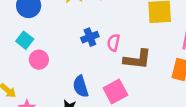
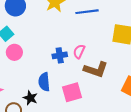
blue cross: (90, 37) -> (60, 55), moved

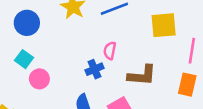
pink semicircle: (79, 51) -> (110, 51), moved

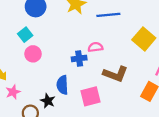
yellow square: (164, 25) -> (144, 39), turned 30
pink semicircle: (110, 51) -> (95, 47), turned 56

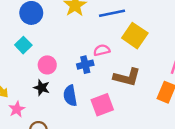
yellow square: (144, 39) -> (135, 36), moved
pink circle: (33, 54) -> (47, 65), moved
black star: (48, 101) -> (42, 88), moved

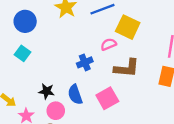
pink semicircle: (102, 50) -> (109, 44), moved
pink circle: (47, 65) -> (56, 111), moved

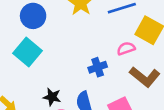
cyan square: (22, 53) -> (28, 52), size x1.5
brown L-shape: (127, 68) -> (145, 77), turned 30

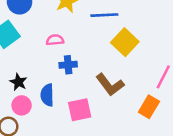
pink semicircle: (126, 48) -> (55, 40), moved

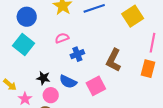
yellow square: (125, 42) -> (133, 16), moved, turned 30
brown L-shape: (110, 85) -> (114, 60), turned 80
blue semicircle: (47, 95) -> (68, 82), turned -48

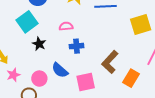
orange rectangle: (148, 69) -> (131, 78), moved
black star: (43, 78) -> (39, 44), moved

